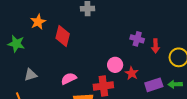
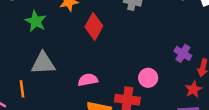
red star: (132, 73) -> (193, 89), moved
gray triangle: (31, 75) -> (43, 63), size x1.5

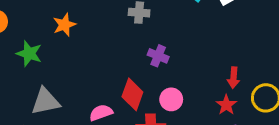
red diamond: (94, 27) -> (132, 94), moved
purple cross: (183, 53) -> (158, 56), moved

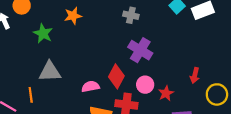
purple cross: (158, 56) -> (140, 50), size x1.5
red star: (226, 105) -> (166, 93), moved

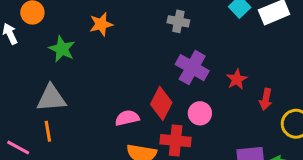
gray triangle: (50, 72) -> (51, 98), moved
red star: (166, 93) -> (237, 79), moved

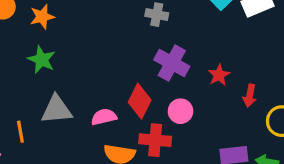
orange star: (101, 24) -> (42, 17), moved
green star: (62, 49) -> (42, 60), moved
gray triangle: (51, 98) -> (57, 110), moved

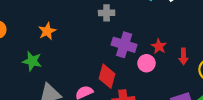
orange star: (42, 17) -> (47, 31), moved
pink circle: (180, 111) -> (146, 63), moved

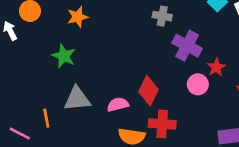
orange star: (47, 31) -> (78, 17), moved
purple cross: (124, 45) -> (187, 46), moved

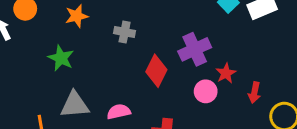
gray cross: (162, 16) -> (125, 32), moved
purple cross: (187, 46) -> (195, 49), turned 36
red diamond: (148, 91) -> (156, 71), moved

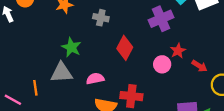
purple cross: (195, 49) -> (161, 19), moved
green star: (61, 58) -> (71, 47), moved
red arrow: (254, 93) -> (200, 66), turned -70

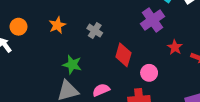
gray cross: (101, 18) -> (95, 31), turned 32
pink circle: (162, 64) -> (149, 73), moved

